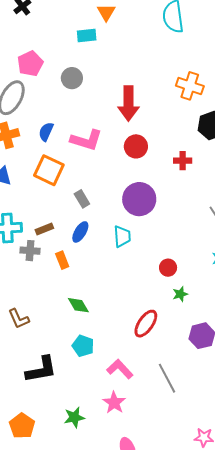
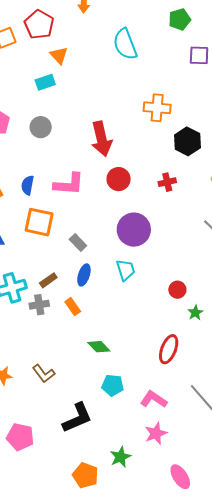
pink star: (114, 403) -> (156, 433), turned 30
orange pentagon: (22, 426) -> (85, 475), moved

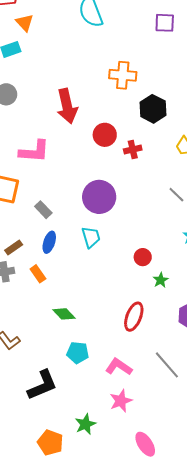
red circle: (119, 179) -> (105, 135), moved

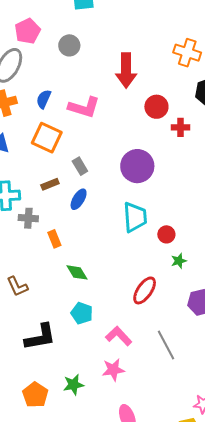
cyan trapezoid: (91, 237) -> (135, 217), moved, size x1.4
brown rectangle: (14, 248) -> (50, 184), moved
orange rectangle: (38, 274) -> (54, 239), moved

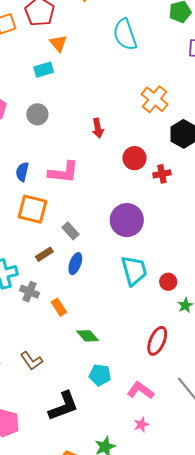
orange cross: (187, 53) -> (155, 99), turned 32
red arrow: (126, 70) -> (98, 128), size x0.6
gray cross: (28, 218) -> (30, 292), turned 30
pink star: (113, 370) -> (141, 425), size x0.7

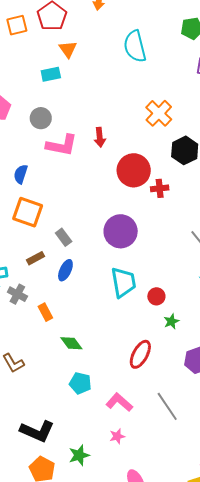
red circle: (135, 158) -> (134, 170), size x1.4
pink L-shape: (63, 172) -> (62, 145), moved
black L-shape: (63, 406) -> (37, 431), moved, turned 40

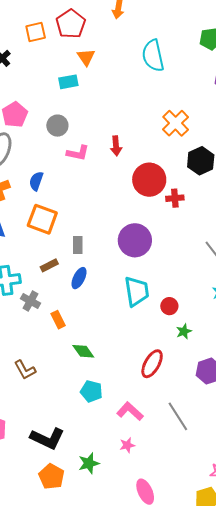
pink L-shape: (62, 145) -> (78, 153), size x0.7
gray rectangle: (64, 237) -> (78, 245), turned 36

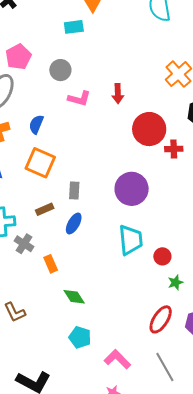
red ellipse: (152, 364) -> (161, 319), moved

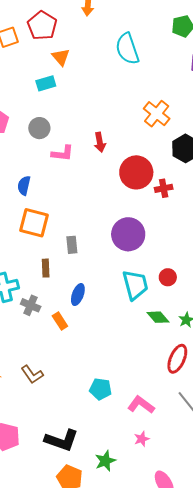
brown rectangle: (45, 209) -> (46, 268), turned -60
blue ellipse: (74, 224) -> (78, 295), moved
red circle: (162, 256) -> (168, 277), moved
green diamond: (74, 297) -> (158, 317), moved

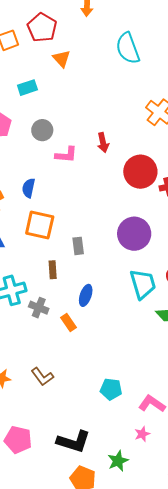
cyan rectangle: (46, 83) -> (27, 88), moved
pink star: (142, 439) -> (142, 434), moved

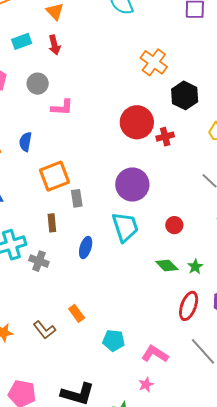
red arrow: (103, 143) -> (54, 45), moved
orange square: (40, 225) -> (54, 176), moved, turned -32
cyan trapezoid: (143, 284) -> (125, 227), moved
orange rectangle: (69, 322) -> (77, 313), moved

